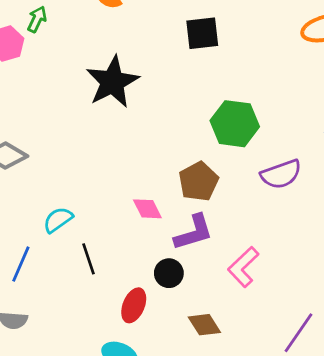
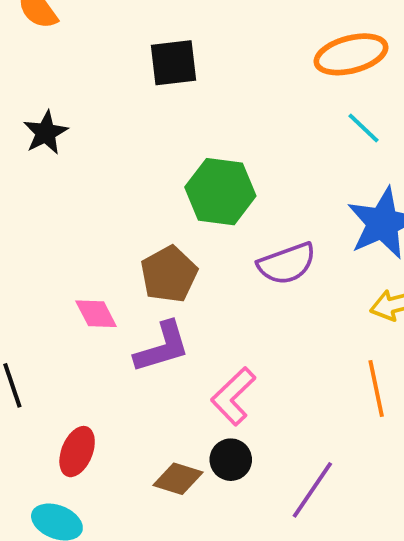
black star: (112, 82) -> (46, 133), size x0.6
black circle: (169, 273) -> (231, 460), moved
brown diamond: (204, 325) -> (178, 479), turned -40

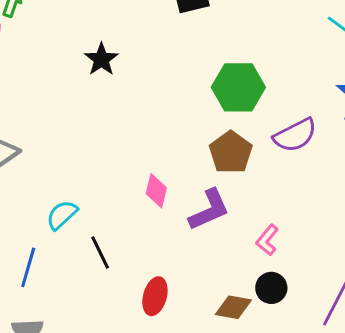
brown pentagon: (169, 274) -> (231, 152), moved
pink diamond: (96, 314) -> (156, 191), turned 48
pink L-shape: (233, 396) -> (267, 240), size x0.7

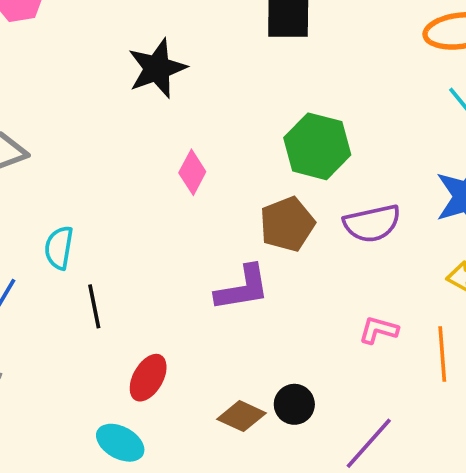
black star: (101, 59) -> (157, 68), size x1.4
pink diamond: (156, 191) -> (192, 172), moved
cyan semicircle: (62, 215) -> (59, 248), turned -52
pink L-shape: (267, 240) -> (378, 330), moved, turned 52

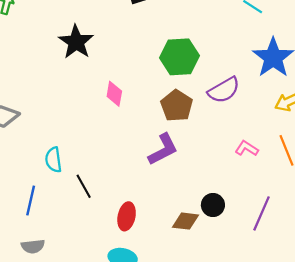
pink L-shape: (378, 330) -> (247, 148), turned 35

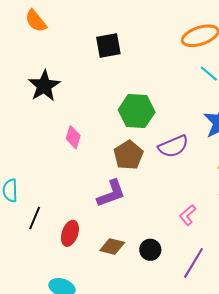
pink L-shape: (247, 148) -> (188, 215), moved, turned -80
black line: (84, 186) -> (35, 218), turned 45
red ellipse: (127, 216) -> (70, 233), moved
brown diamond: (186, 221) -> (112, 246), moved

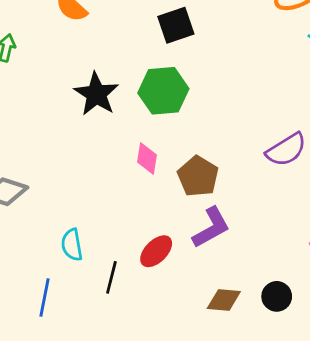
green hexagon: (137, 111) -> (163, 91), moved
brown pentagon: (128, 155) -> (198, 176), moved
red ellipse: (70, 233) -> (156, 251), moved, turned 35

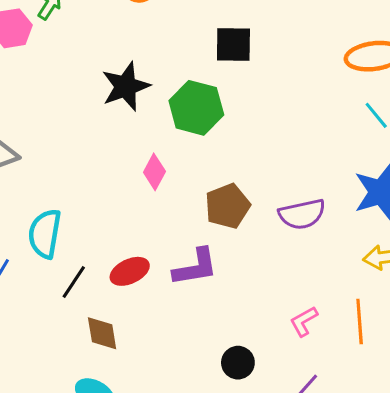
brown pentagon: (198, 176) -> (228, 206), moved
cyan semicircle: (72, 245) -> (45, 234), size x1.4
brown diamond: (224, 300) -> (102, 333), moved, turned 56

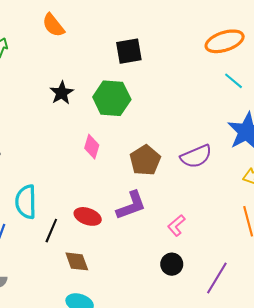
black star: (126, 86) -> (62, 93), size x0.7
red ellipse: (130, 271) -> (88, 216), turned 55
pink L-shape: (304, 321) -> (176, 225), moved

